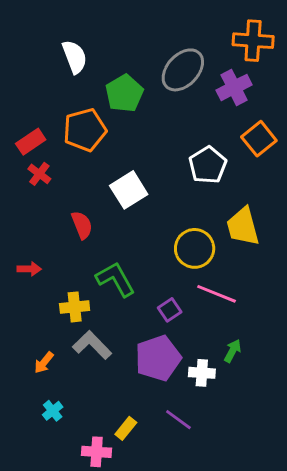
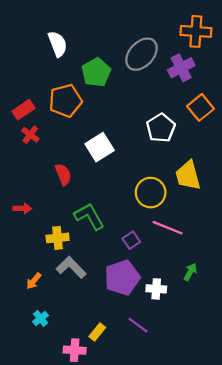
green arrow: (233, 351) -> (190, 272), moved

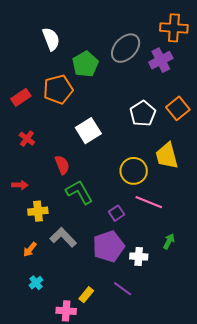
orange square: (200, 107) -> (178, 108), moved
red cross: (30, 135) -> (27, 139), moved
red semicircle: (63, 174) -> (62, 165), moved
yellow cross: (58, 238) -> (38, 211), moved

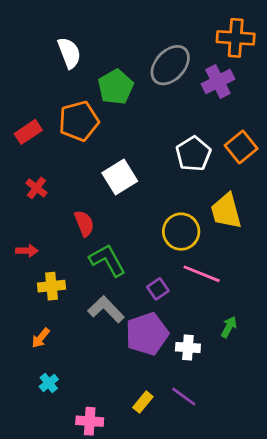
gray L-shape: (63, 237) -> (106, 309), moved
purple line: (123, 289) -> (184, 397), moved
yellow rectangle: (86, 295) -> (143, 402), moved

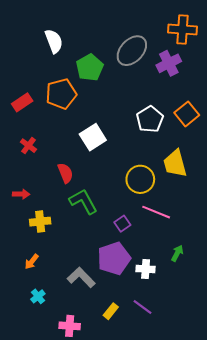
gray L-shape: (106, 309) -> (81, 277), moved

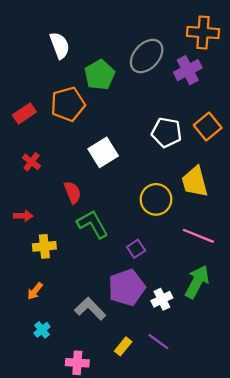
white pentagon: (150, 119) -> (167, 132), turned -30
pink line: (156, 212) -> (198, 236), moved
green arrow: (177, 253) -> (197, 282), size x1.8
white cross: (146, 269) -> (162, 299), turned -30

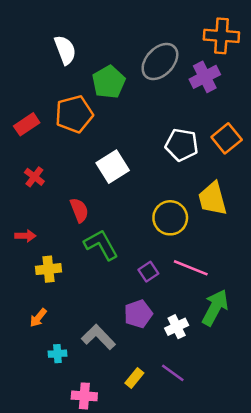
pink line: (198, 236) -> (191, 268), moved
purple pentagon: (127, 288) -> (138, 314), size x0.7
cyan cross: (42, 330) -> (57, 354), moved, turned 35

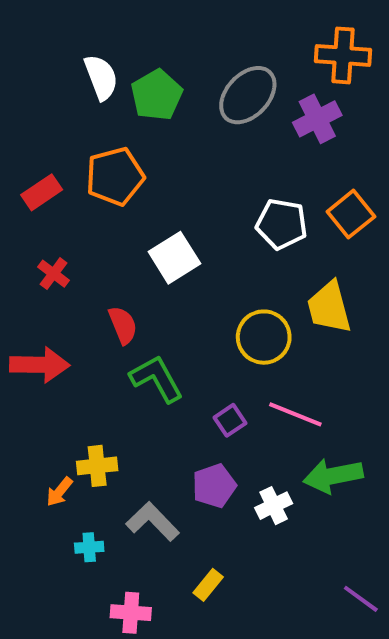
green pentagon: (109, 82) -> (157, 95), moved
red arrow: (25, 236) -> (40, 365), size x1.8
yellow cross: (48, 269) -> (97, 466), moved
green arrow: (215, 308) -> (333, 476), turned -129
purple line: (173, 373) -> (361, 599), moved

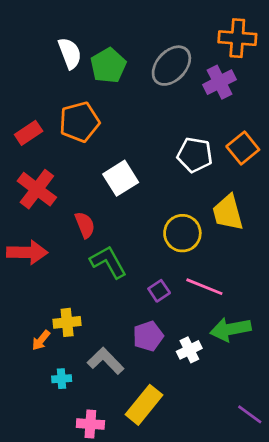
red cross: (53, 274) -> (37, 189), size x1.8
yellow rectangle: (208, 585) -> (144, 405), size x1.8

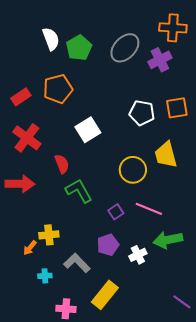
orange square: (243, 148) -> (177, 108), turned 30

